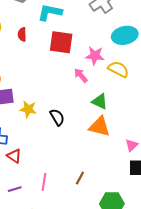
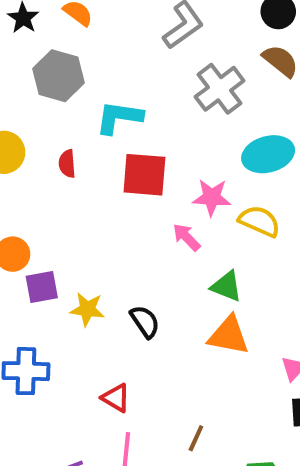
red triangle: (14, 156) -> (116, 398), moved

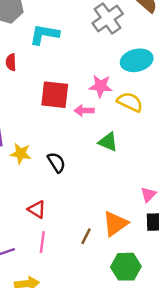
red square: (144, 175) -> (55, 95), moved
pink arrow: (187, 237) -> (84, 111), turned -48
orange triangle: (229, 336) -> (115, 224), moved, turned -48

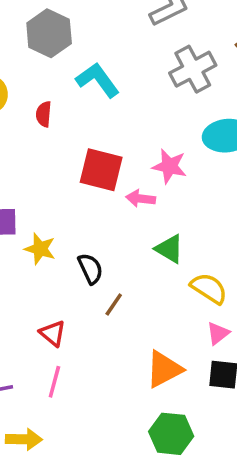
cyan L-shape: (44, 34) -> (98, 80), turned 36
yellow semicircle: (130, 102) -> (209, 288), moved
brown line: (86, 236) -> (114, 305), moved

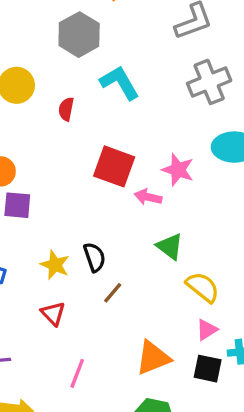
yellow star: (40, 249) -> (55, 265), moved
pink line: (54, 382) -> (77, 373), moved

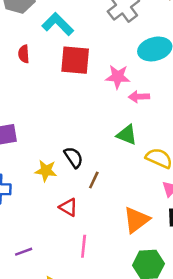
red square: (114, 166) -> (75, 60), moved
pink arrow: (148, 197) -> (139, 97), moved
red triangle: (53, 314) -> (68, 207), moved

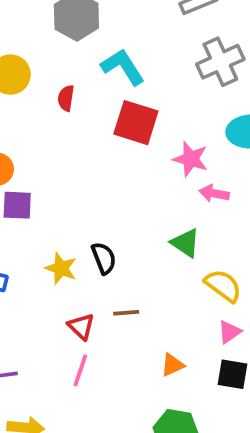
brown line: (94, 180) -> (126, 313), moved, turned 48
orange triangle: (136, 220) -> (172, 365), size x0.6
pink line: (84, 246) -> (80, 370), moved

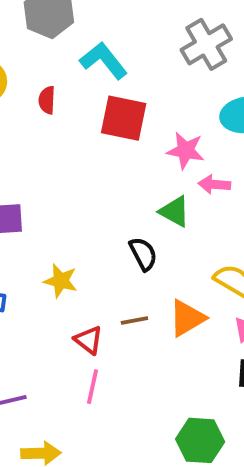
green triangle: (185, 243) -> (175, 211), moved
black semicircle: (104, 258) -> (143, 254), moved
orange triangle: (172, 365) -> (187, 318), moved, size x1.5

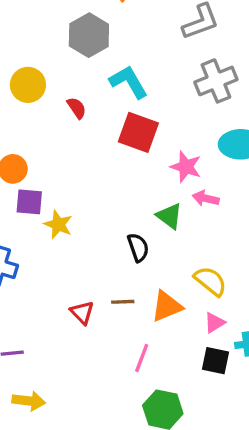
red semicircle: (47, 100) -> (77, 108), turned 135
yellow star: (61, 281) -> (58, 225), moved
pink line: (93, 387) -> (142, 358), moved

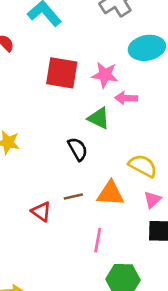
red square: (138, 132) -> (62, 73), moved
orange triangle: (167, 306) -> (110, 193), turned 36

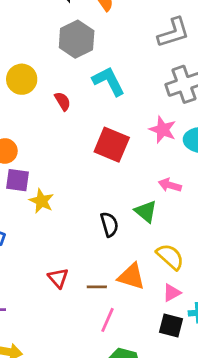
pink star: (105, 75) -> (163, 130), moved
green triangle: (99, 118) -> (146, 211), moved
brown line: (73, 196) -> (97, 287), moved

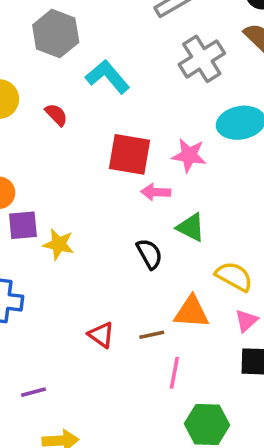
pink star: (163, 130) -> (189, 155), moved
pink arrow: (170, 185) -> (156, 192), moved

